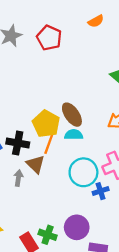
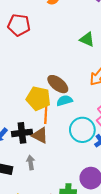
black cross: (18, 143) -> (22, 133), moved
gray arrow: (18, 178) -> (31, 163), moved

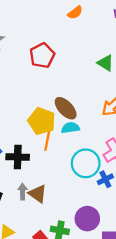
red pentagon: (19, 25) -> (42, 55), moved, turned 30
brown triangle: (40, 135) -> (38, 194), moved

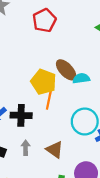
cyan semicircle: (70, 128) -> (81, 78), moved
brown triangle: (38, 194) -> (55, 150), moved

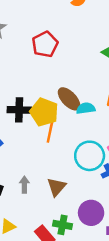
black cross: (21, 115) -> (19, 110), moved
brown triangle: (55, 150) -> (56, 187), turned 36

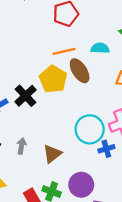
cyan semicircle: (86, 108) -> (100, 48), moved
black cross: (19, 110) -> (25, 96), moved, turned 35
orange line: (50, 131) -> (64, 51), moved, turned 55

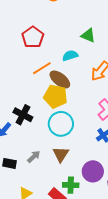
yellow pentagon: (53, 79) -> (55, 96), moved
cyan circle: (90, 129) -> (61, 124), moved
gray arrow: (22, 146) -> (34, 157), turned 56

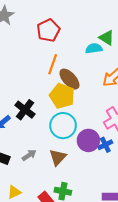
cyan semicircle: (70, 56) -> (94, 48), moved
orange line: (42, 68) -> (53, 64), turned -48
purple circle: (93, 171) -> (88, 140), moved

